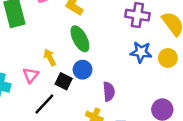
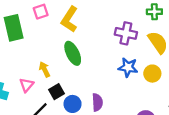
blue circle: (83, 70) -> (73, 104), moved
black square: (64, 81) -> (56, 92), turned 32

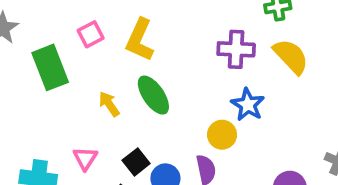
blue star: (128, 67) -> (248, 105), turned 30
yellow arrow: (45, 69) -> (109, 104), moved
yellow circle: (152, 74) -> (222, 135), moved

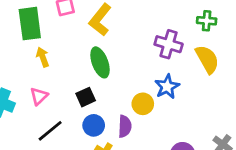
yellow arrow: (109, 104) -> (43, 57), moved
black square: (136, 162) -> (86, 97), moved

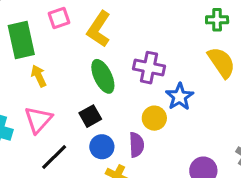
purple cross: (169, 44) -> (149, 68), moved
pink triangle: (39, 96) -> (38, 120), size x1.4

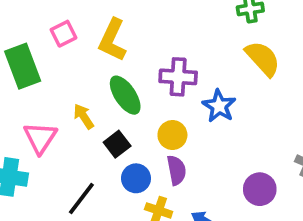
yellow arrow: (39, 76) -> (84, 116), moved
yellow circle: (154, 118) -> (172, 135), moved
pink triangle: (38, 120) -> (40, 138), moved

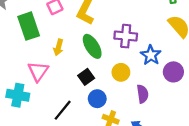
yellow arrow: (84, 116) -> (58, 47), moved, turned -133
purple semicircle: (177, 170) -> (143, 94), moved
purple circle: (260, 189) -> (173, 72), moved

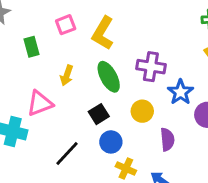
green rectangle: (29, 26) -> (32, 47), size x0.6
pink triangle: (38, 71) -> (40, 103), turned 30

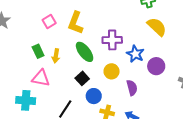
green rectangle: (32, 47) -> (38, 51), moved
pink triangle: (40, 103) -> (41, 78), turned 42

